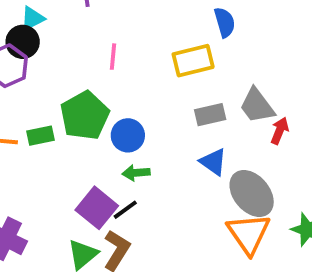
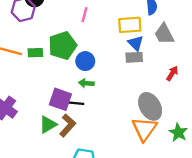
gray trapezoid: (257, 106) -> (164, 34), moved
blue triangle: (213, 162) -> (136, 43), moved
purple square: (97, 208) -> (60, 99), turned -30
black line: (125, 210) -> (76, 103), turned 32

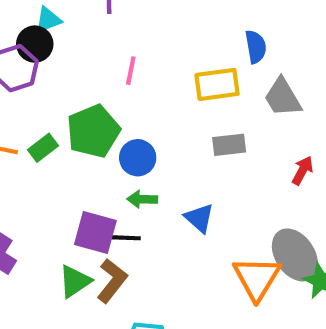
blue triangle: (136, 43) -> (199, 218), moved
green rectangle: (35, 53) -> (43, 148), turned -32
gray ellipse: (150, 106) -> (295, 255), moved

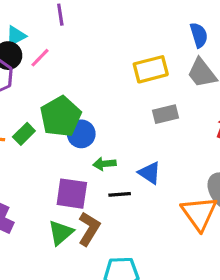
blue semicircle: (256, 47) -> (199, 35), moved
pink line: (131, 71) -> (40, 58), moved, turned 40
blue circle: (138, 158) -> (81, 134), moved
black line: (126, 238) -> (120, 194), moved

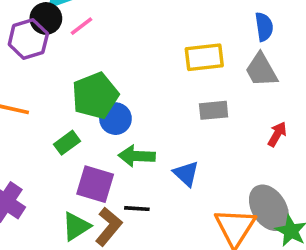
green rectangle: (24, 134) -> (67, 143), moved
green arrow: (104, 164) -> (137, 156), size x1.4
black line: (120, 194) -> (137, 209), moved

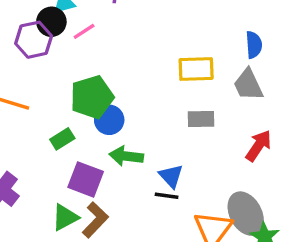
red arrow: (277, 134) -> (259, 146), size x1.4
black line: (137, 209) -> (167, 196), moved

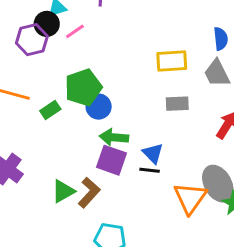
green rectangle: (62, 139) -> (50, 110), moved
purple square: (86, 179) -> (111, 160), moved

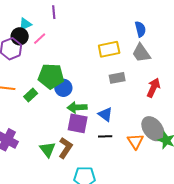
green pentagon: (83, 87) -> (51, 76), turned 30
black line: (150, 170) -> (105, 136), moved
green triangle: (63, 191) -> (48, 149), turned -30
orange triangle: (190, 198) -> (135, 141), size x0.7

